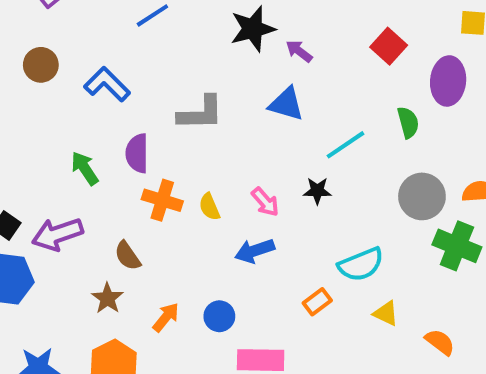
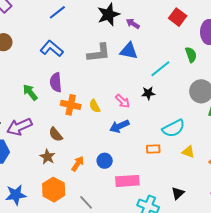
blue L-shape: (107, 84) -> (52, 49), moved
gray L-shape: (201, 113) -> (99, 53), moved
orange rectangle: (317, 302) -> (153, 149), turned 40

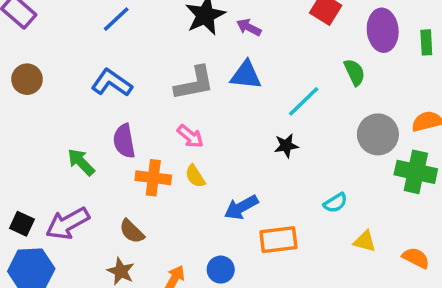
pink arrow: (123, 101) -> (190, 136), moved
cyan semicircle: (174, 128) -> (335, 203), size x0.6
orange rectangle: (153, 149) -> (278, 240), moved, size x1.5

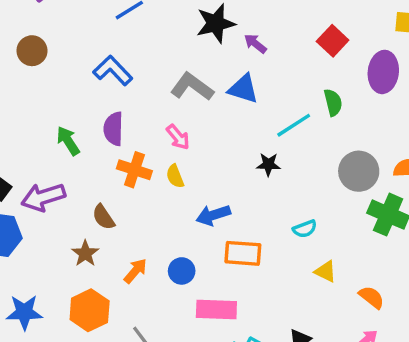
green semicircle: (354, 72) -> (333, 102), moved
gray L-shape: (194, 83) -> (192, 87), turned -144

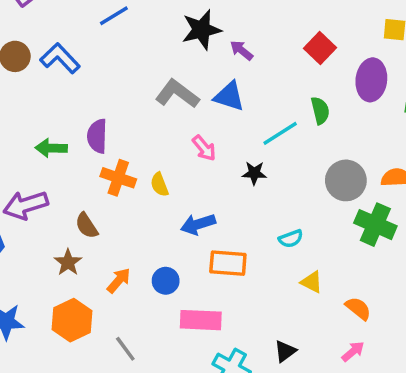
blue L-shape: (113, 70) -> (60, 58), moved
pink arrow: (178, 137) -> (204, 148), moved
green arrow: (68, 141) -> (51, 148), turned -56

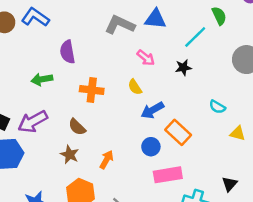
purple semicircle: (97, 136) -> (68, 52), moved
yellow semicircle: (159, 185) -> (135, 87), moved
cyan semicircle: (291, 239) -> (217, 107), turned 63
orange rectangle: (228, 263) -> (178, 132), turned 50
blue circle: (166, 281) -> (151, 147), moved

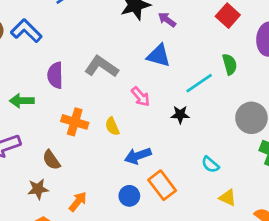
gray L-shape: (120, 25) -> (101, 67), moved
yellow semicircle: (135, 87) -> (112, 126), moved
brown star: (70, 155) -> (38, 189), turned 30

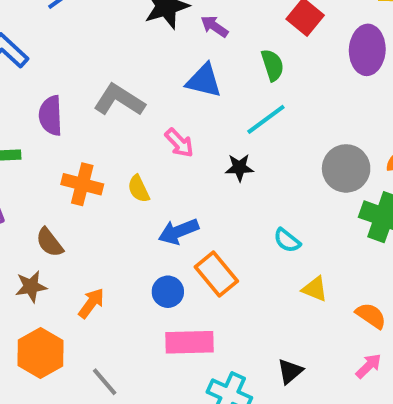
green semicircle: (230, 64) -> (273, 65), moved

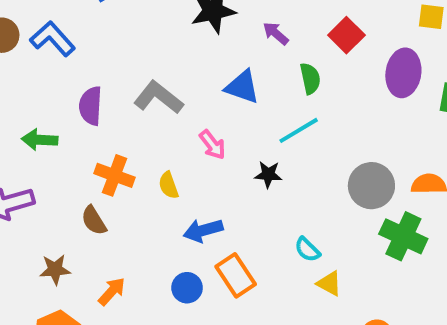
purple arrow: (214, 26) -> (276, 33), moved
brown semicircle: (50, 242) -> (94, 220), moved
yellow triangle: (315, 289) -> (329, 283), moved

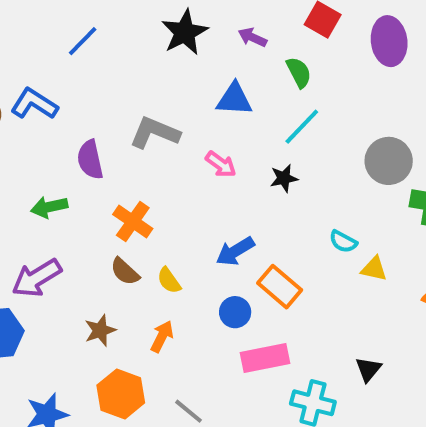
orange cross: (114, 175) -> (133, 222), turned 30
yellow semicircle: (169, 185) -> (169, 280), moved

